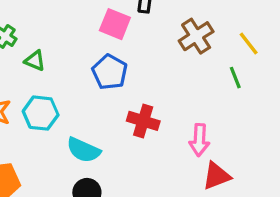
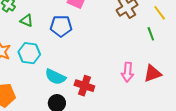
blue pentagon: (110, 72) -> (61, 26), moved, turned -30
red cross: (143, 121) -> (84, 86), moved
red triangle: (216, 176) -> (153, 73), moved

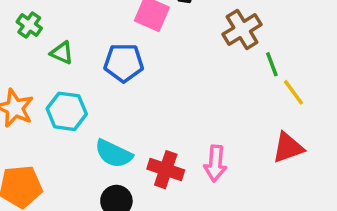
yellow line: (160, 13) -> (293, 92), moved
green line: (151, 34) -> (272, 64), moved
pink arrow: (128, 72) -> (215, 163), moved

